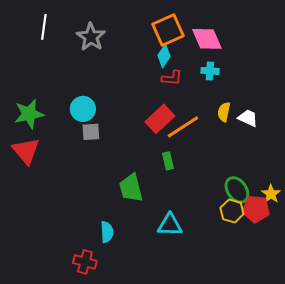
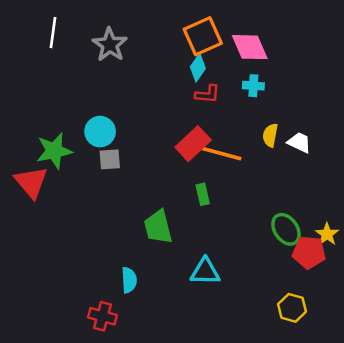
green star: (29, 114) -> (54, 151), moved
orange line: (183, 127) -> (221, 153), turned 48
yellow hexagon: (232, 211) -> (292, 308), moved

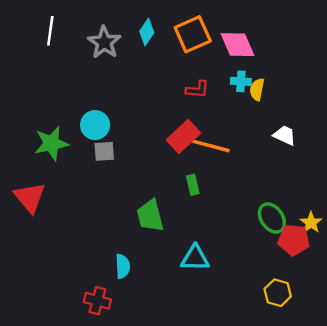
cyan diamond: (198, 68) -> (147, 32), moved
yellow semicircle: (270, 135) -> (257, 89), moved
red triangle: (31, 182) -> (30, 197), moved

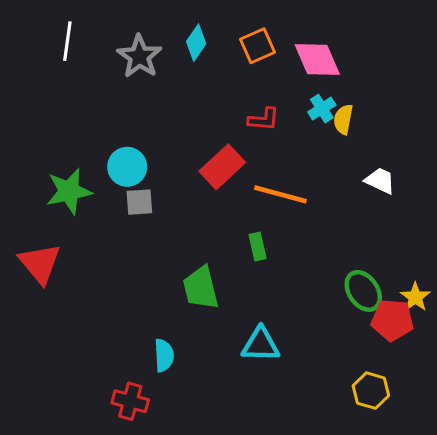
orange square: (193, 34) -> (257, 46), size x0.7
cyan cross: (241, 81) -> (322, 109), turned -36
red rectangle: (184, 136) -> (222, 167), moved

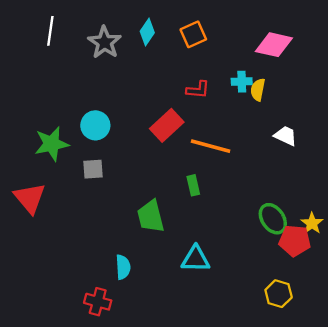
pink diamond: (317, 59) -> (274, 45), moved, turned -54
cyan cross: (322, 109) -> (242, 82), turned 30
gray square: (139, 202) -> (93, 169), moved

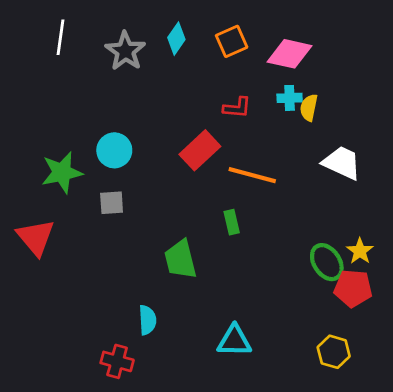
pink diamond: (274, 45) -> (290, 54), moved
white trapezoid: (285, 136) -> (342, 163), size x1.4
yellow star: (312, 223) -> (360, 251), moved
cyan triangle: (196, 259) -> (234, 341), moved

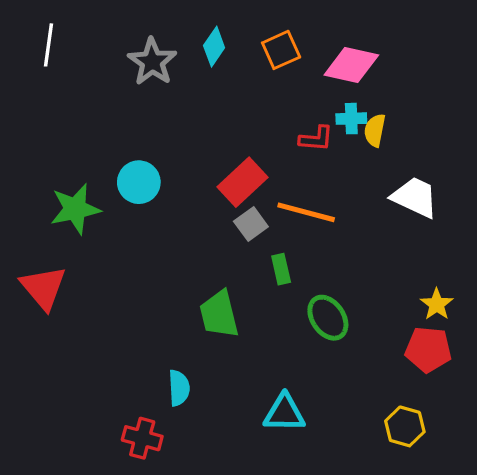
white line: (60, 37) -> (48, 45), moved
red L-shape: (237, 108) -> (316, 139), moved
gray square: (112, 203) -> (251, 224), moved, turned -32
green ellipse: (327, 262) -> (328, 318), moved

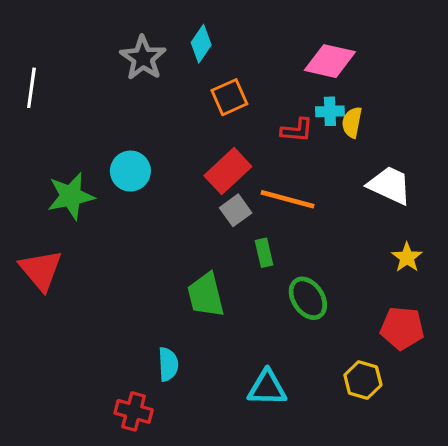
white line: (48, 45) -> (31, 88), moved
orange square: (281, 50) -> (229, 97), moved
yellow star: (437, 304) -> (407, 257), moved
yellow hexagon: (405, 426) -> (363, 380), moved

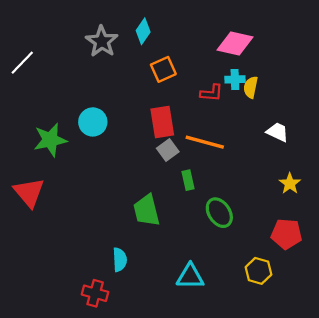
white line: (31, 88) -> (22, 63), turned 36
red rectangle: (228, 171) -> (162, 122), turned -56
white trapezoid: (390, 185) -> (278, 132), size x0.7

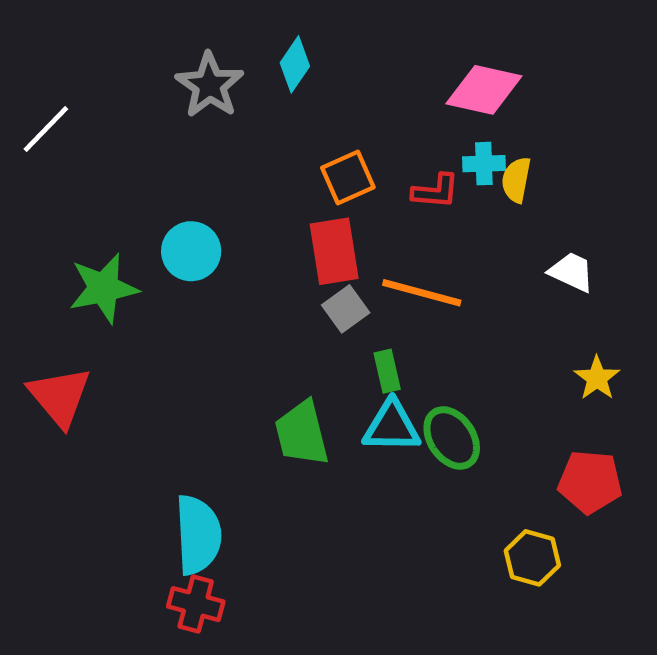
orange square: (163, 69) -> (348, 177), moved
cyan semicircle: (120, 260) -> (198, 535), moved, size x1.6
cyan triangle: (190, 276) -> (392, 426), moved

